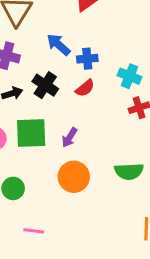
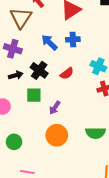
blue cross: (87, 59) -> (73, 39), moved
green square: (31, 133) -> (34, 95), moved, size x0.7

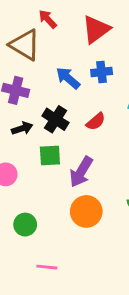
brown triangle: (21, 18) -> (25, 45), turned -30
purple arrow: (55, 108) -> (81, 172), size x1.5

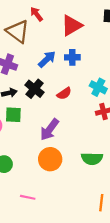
blue arrow: (68, 78) -> (47, 59), turned 90
green square: (50, 155) -> (13, 115), moved
pink line: (47, 267) -> (28, 197), moved

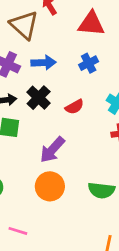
red triangle: (72, 25) -> (91, 24), turned 30
blue cross: (72, 57) -> (89, 63), turned -32
blue arrow: (47, 59) -> (43, 63), moved, turned 36

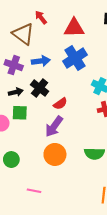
blue cross: (89, 63) -> (75, 58), size x1.6
red semicircle: (74, 107) -> (60, 104), moved

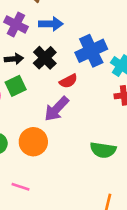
blue cross: (75, 58) -> (91, 51), moved
green square: (20, 113) -> (16, 86), turned -35
orange circle: (55, 154) -> (33, 142), moved

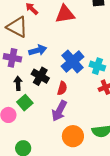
black arrow: (14, 59) -> (18, 83), turned -72
red semicircle: (68, 81) -> (62, 88), turned -32
orange circle: (33, 142) -> (73, 136), moved

